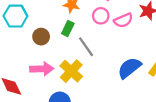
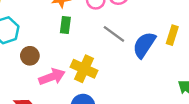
brown circle: (41, 37) -> (30, 56), moved
gray line: (86, 47) -> (114, 34), moved

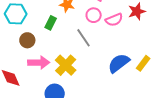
green rectangle: (65, 25) -> (51, 23), moved
gray line: (114, 34) -> (84, 38), moved

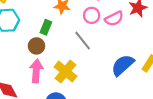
brown circle: (27, 40) -> (36, 46), moved
pink arrow: (39, 63) -> (36, 71), turned -80

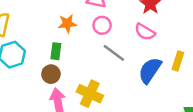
pink semicircle: (114, 19) -> (145, 32), moved, turned 72
gray line: (83, 41) -> (114, 53), moved

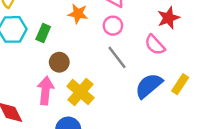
green rectangle: (56, 51) -> (43, 33), moved
brown circle: (51, 74) -> (59, 62), moved

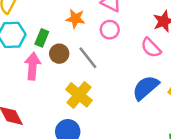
gray line: (117, 57) -> (88, 58), moved
brown circle: (59, 62) -> (59, 54), moved
pink arrow: (46, 91) -> (33, 66), moved

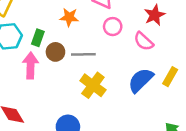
pink circle: (110, 30) -> (113, 27), moved
gray line: (88, 58) -> (83, 54), turned -50
yellow cross: (79, 95) -> (93, 85), moved

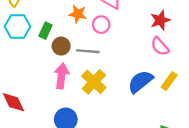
pink circle: (113, 27) -> (101, 25), moved
pink semicircle: (144, 41) -> (160, 46), moved
pink arrow: (31, 65) -> (61, 76), moved

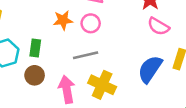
brown circle: (61, 46) -> (35, 75), moved

